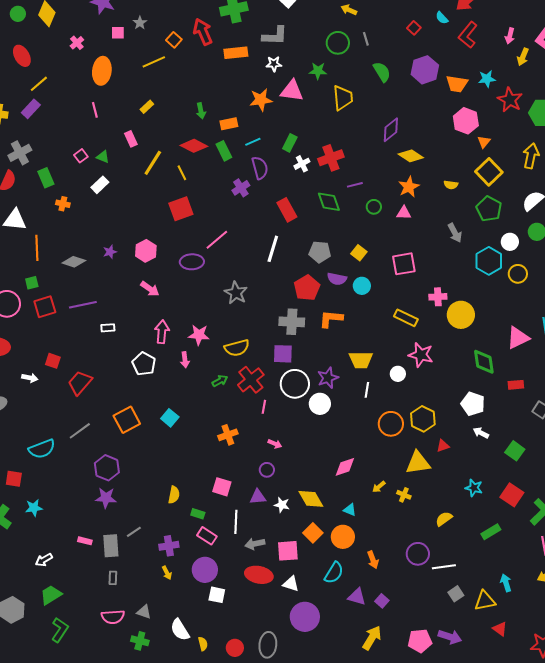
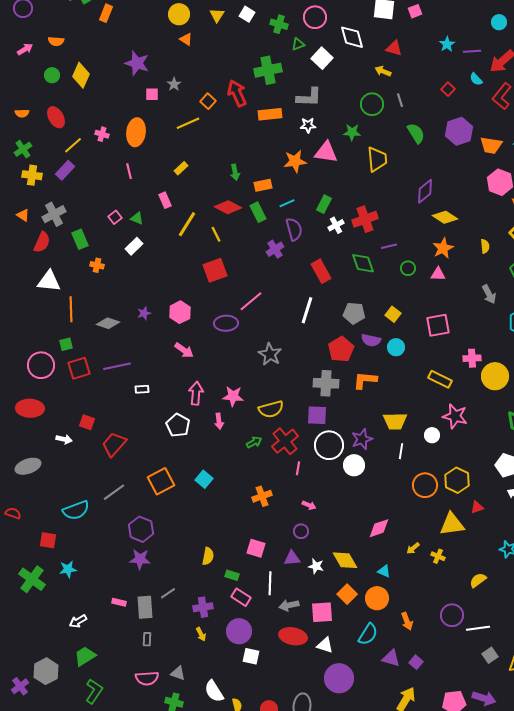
pink cross: (77, 43) -> (102, 134), moved, turned -32
yellow semicircle: (451, 185) -> (485, 246), turned -104

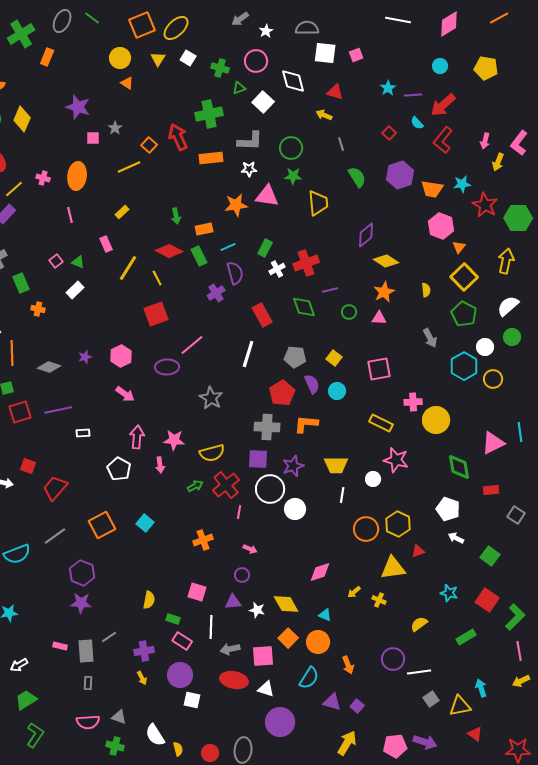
green circle: (372, 104) -> (291, 148), moved
purple semicircle: (371, 340) -> (312, 384), turned -126
purple star: (362, 439) -> (293, 466), moved

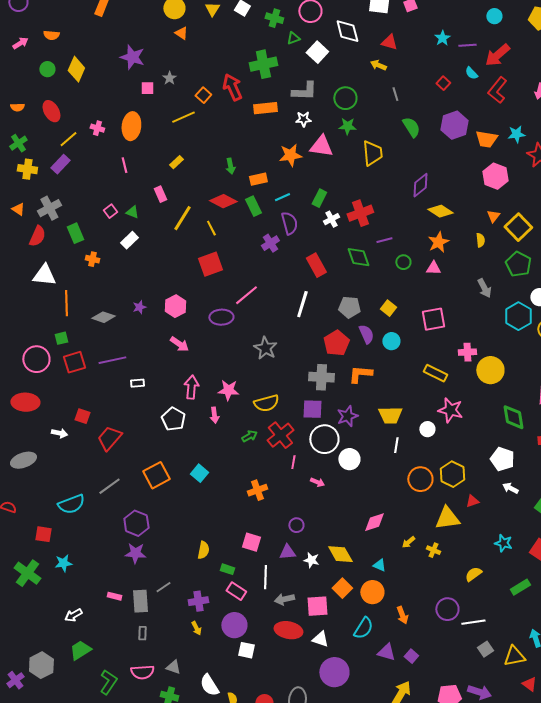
orange triangle: (459, 247) -> (493, 216), moved
pink arrow: (250, 549) -> (317, 482), moved
green L-shape: (35, 735) -> (108, 682), moved

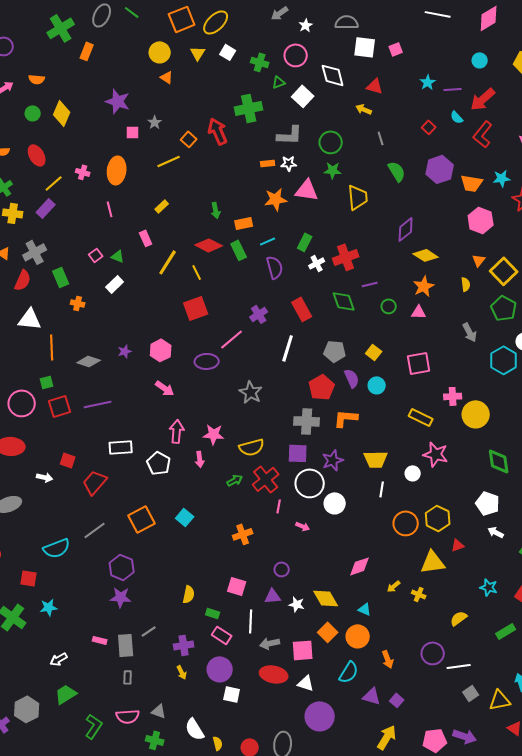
orange rectangle: (265, 108) -> (268, 163), moved, size x0.6
purple cross: (270, 243) -> (259, 314), moved
white rectangle: (137, 383) -> (121, 447), moved, size x1.6

